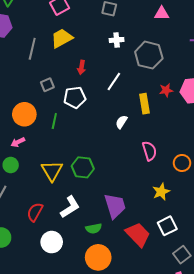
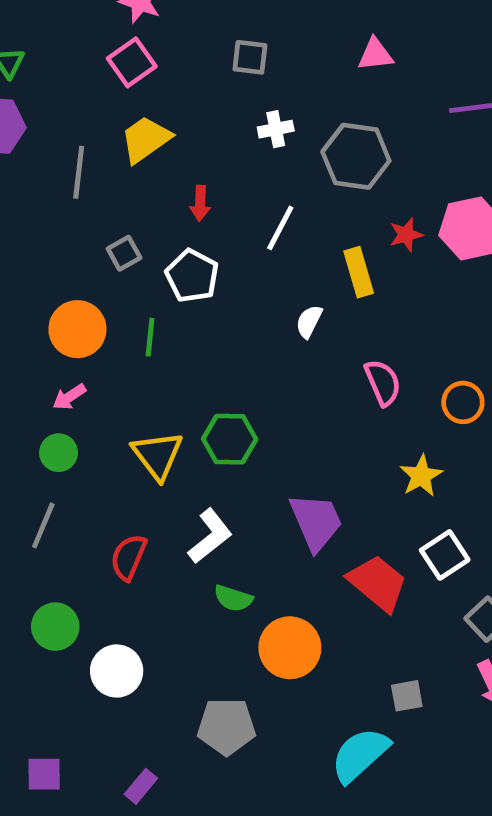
white pentagon: (75, 97) -> (192, 276), turned -30
green semicircle: (94, 228) -> (233, 598), moved, turned 35
white circle: (52, 242) -> (117, 671), moved

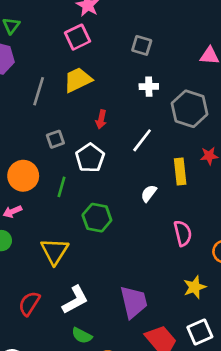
green hexagon: (230, 439) -> (97, 218), moved

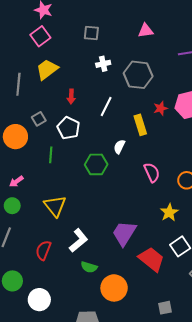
orange circle: (23, 176) -> (15, 137), moved
green hexagon: (97, 218) -> (96, 164), moved
purple trapezoid: (134, 302) -> (124, 233), turned -124

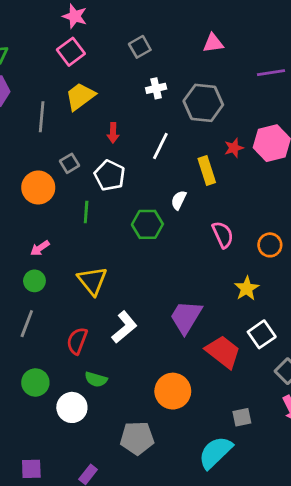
gray square: (91, 33) -> (140, 47), turned -35
green semicircle: (89, 267) -> (96, 379), moved

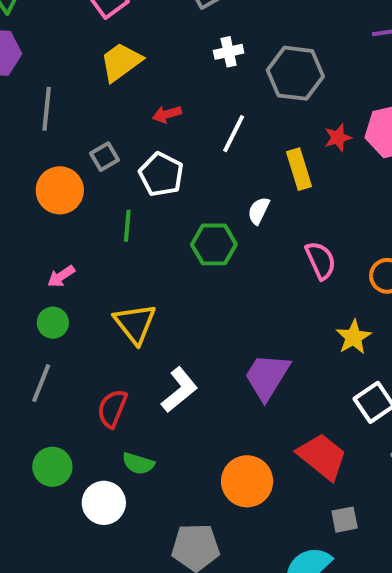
gray line: (42, 117) -> (47, 109), moved
red arrow: (113, 133) -> (167, 114), turned 72
red trapezoid: (223, 352) -> (322, 456), moved

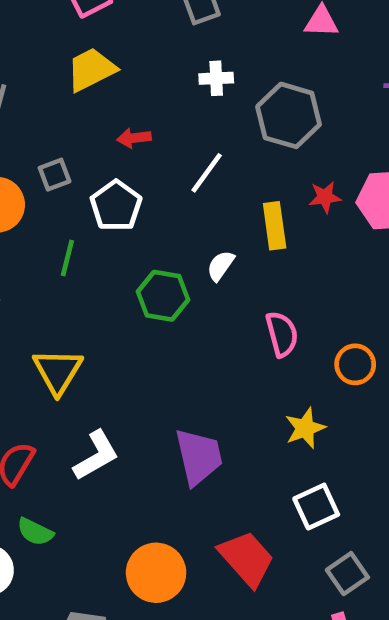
purple trapezoid: (267, 376) -> (199, 457), turned 126

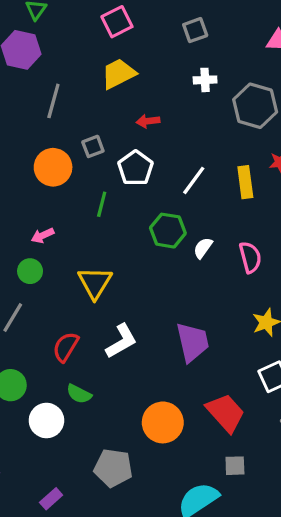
white line: (207, 173) -> (194, 180), moved
white semicircle: (221, 266) -> (203, 248), moved

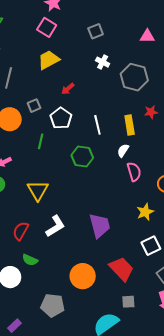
pink square: (117, 22) -> (47, 27), turned -30
white cross: (205, 80) -> (103, 62), turned 32
red arrow: (148, 121) -> (68, 89), turned -32
white line: (194, 180) -> (97, 125), turned -48
white semicircle: (203, 248) -> (123, 150), moved

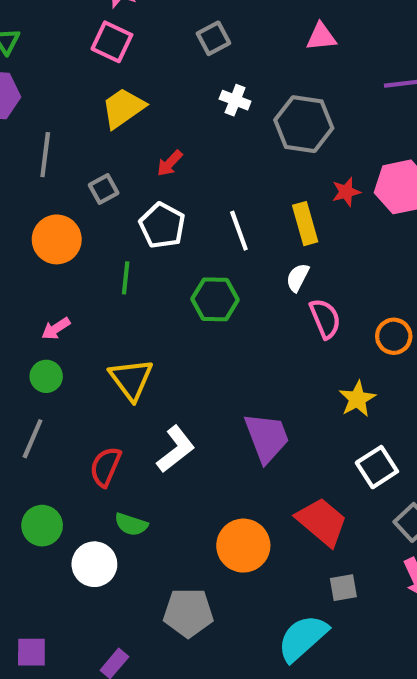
gray square: (34, 106) -> (104, 189), moved

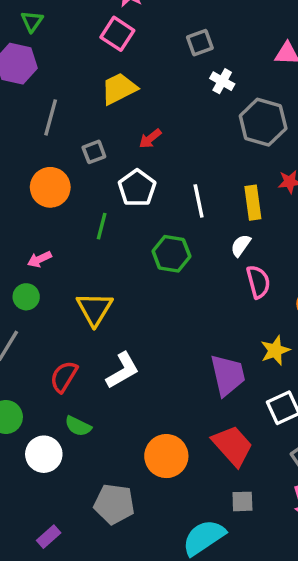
white cross: (235, 100) -> (222, 81), moved
purple trapezoid: (267, 437) -> (228, 375), moved

